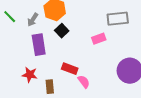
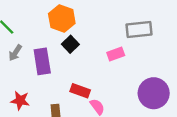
gray arrow: (33, 20) -> (15, 53), moved
red star: (30, 75) -> (20, 101), moved

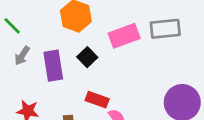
black square: (70, 44) -> (87, 57), moved
pink rectangle: (116, 54) -> (124, 36), moved, size x1.5

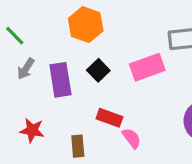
pink rectangle: (124, 36) -> (147, 67), moved

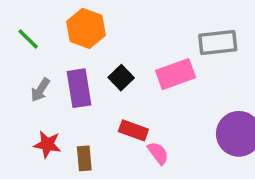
orange hexagon: (86, 25) -> (86, 28), moved
gray arrow: (26, 69) -> (40, 90), moved
brown rectangle: (78, 146) -> (84, 158), moved

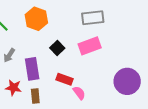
gray rectangle: (218, 42) -> (93, 18), moved
purple rectangle: (79, 88) -> (32, 69), moved

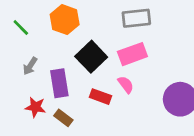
black square: (57, 48) -> (91, 57), size x1.6
pink semicircle: (79, 93) -> (126, 85), moved
brown rectangle: (35, 96) -> (63, 118), turned -48

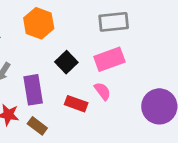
black square: (91, 57) -> (66, 62), size x0.7

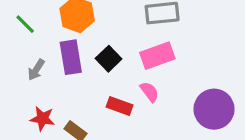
purple rectangle: (33, 90) -> (71, 57), moved

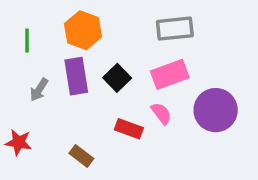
green line: (25, 24) -> (27, 40), turned 45
purple circle: (214, 109) -> (216, 110), moved
red star: (42, 119) -> (19, 142), moved

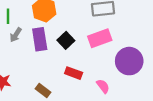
gray arrow: (39, 90) -> (16, 35), moved
pink semicircle: (161, 113) -> (103, 86), moved

